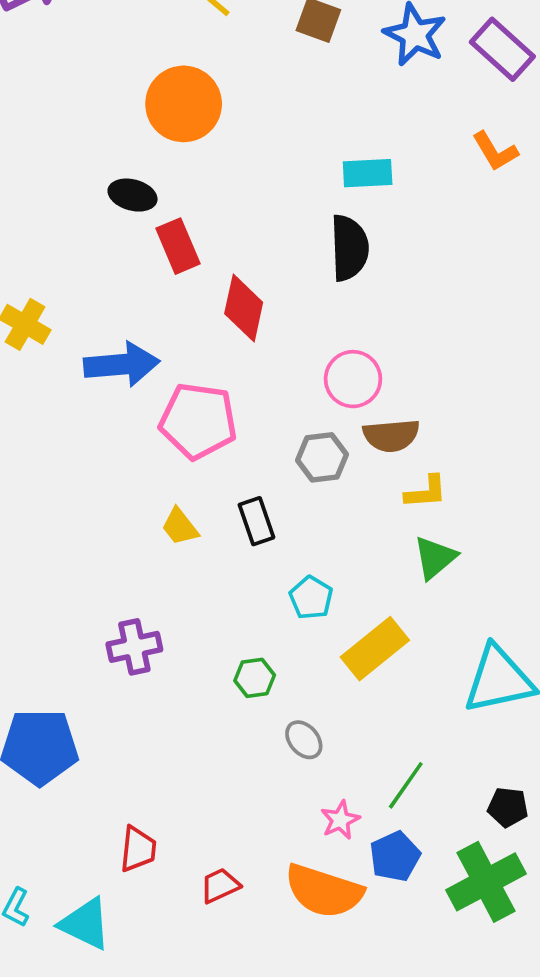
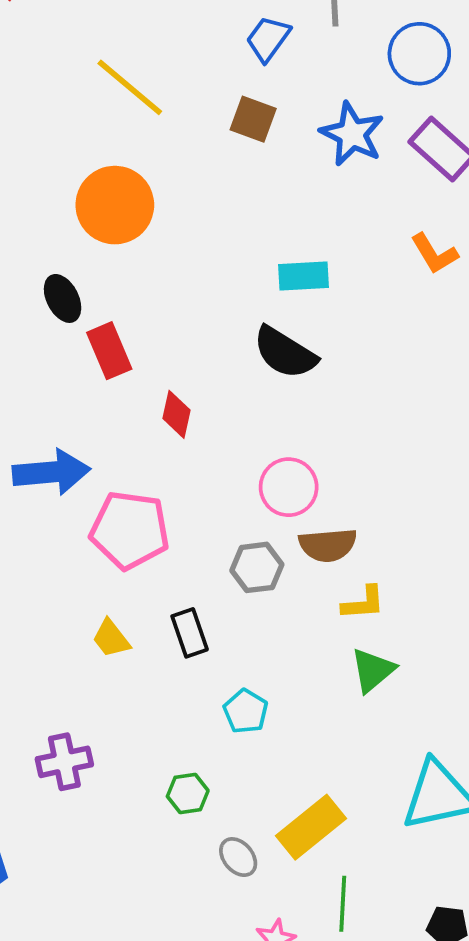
black ellipse: (133, 195) -> (63, 298), turned 48
black semicircle: (349, 248) -> (285, 353), turned 124
red diamond: (244, 308) -> (176, 414), size x0.7
yellow rectangle: (375, 649) -> (311, 827), moved
green line: (406, 785) -> (343, 904), turned -32

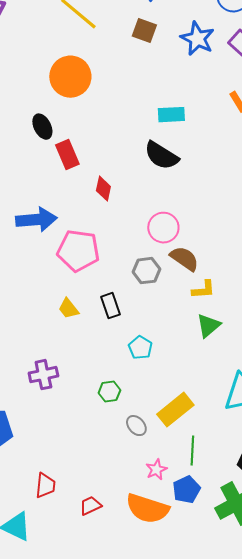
brown semicircle: (328, 545) -> (184, 259), turned -140

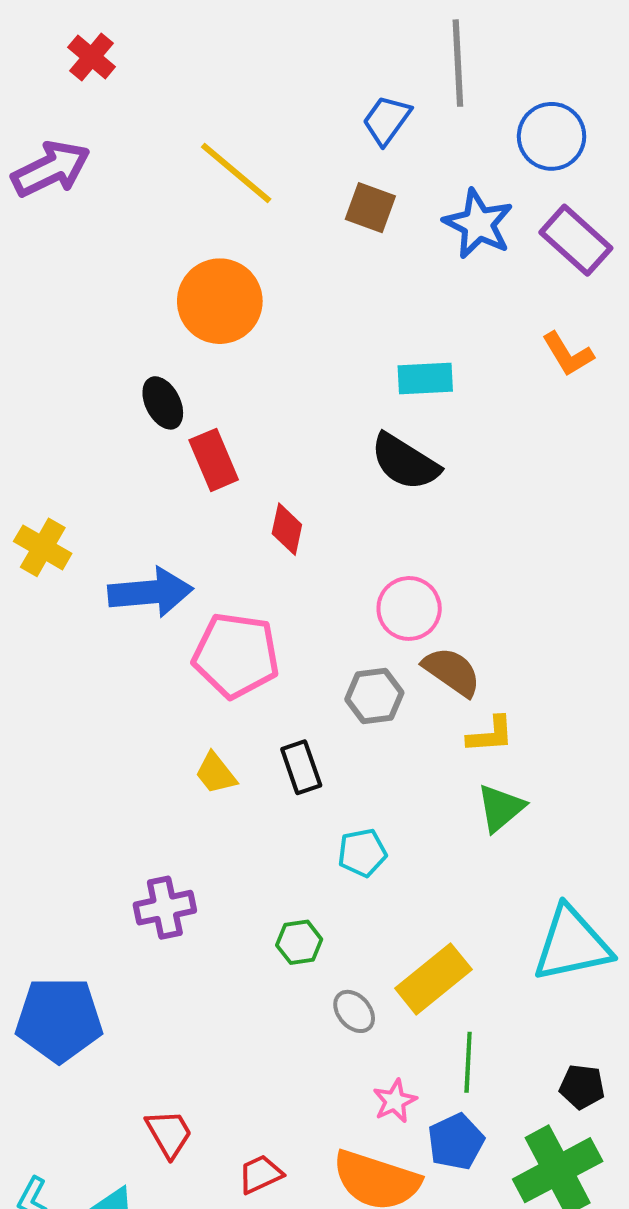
cyan pentagon: (140, 348) -> (362, 853), turned 30
red trapezoid: (45, 486) -> (169, 1134), turned -36

